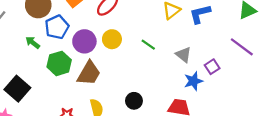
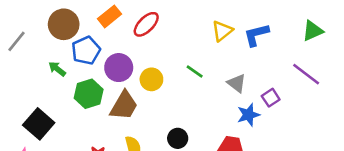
yellow circle: (112, 39) -> (151, 79), moved

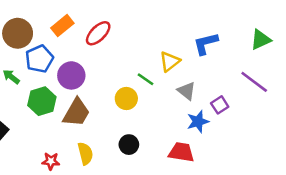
yellow triangle: (222, 31) -> (170, 61), moved
yellow circle: (151, 79) -> (126, 99), moved

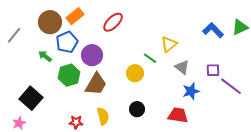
orange rectangle: (62, 26) -> (75, 16), moved
blue L-shape: (206, 43) -> (213, 30), moved, turned 60
purple line: (254, 82) -> (231, 86), moved
purple square: (220, 105) -> (213, 70), moved, turned 32

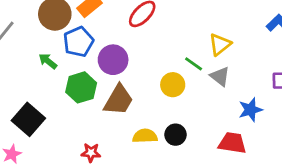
gray triangle: (182, 67) -> (220, 76), moved
yellow semicircle: (103, 116) -> (145, 136), moved, turned -78

